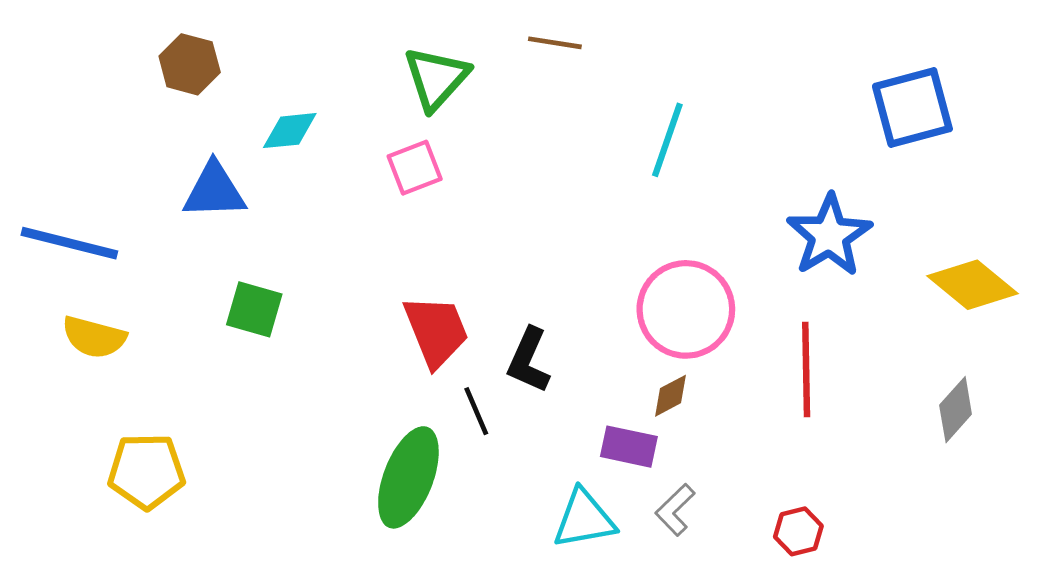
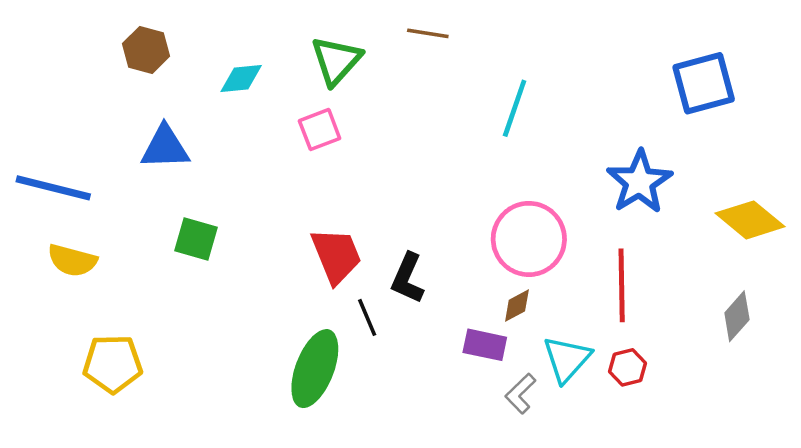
cyan diamond: (290, 131) -> (241, 78), moved
cyan triangle: (584, 519) -> (567, 359), moved, turned -38
red hexagon: (798, 531) -> (628, 367), moved

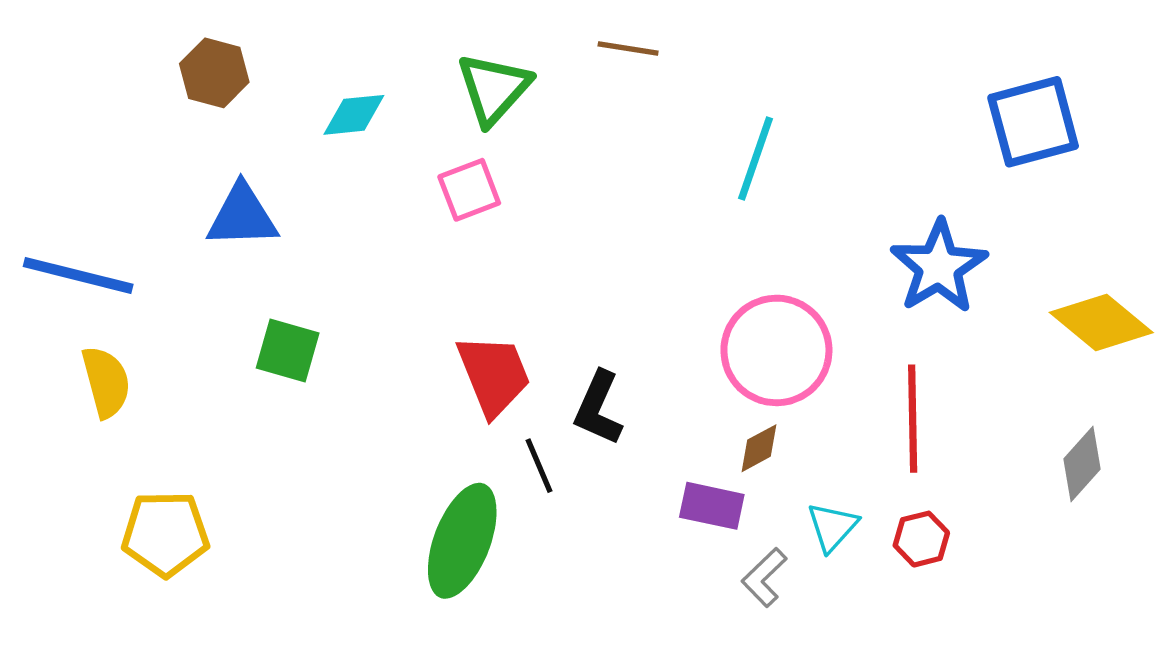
yellow semicircle: (72, 260) -> (106, 382), turned -120
cyan triangle: (567, 359) -> (832, 527), size x0.7

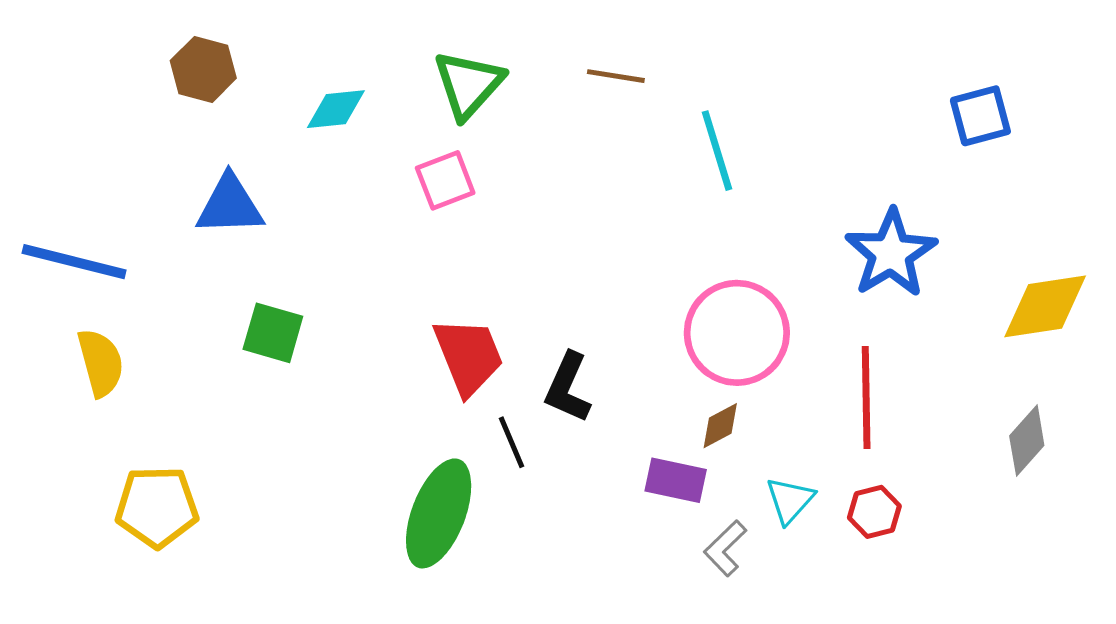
brown line: (628, 48) -> (616, 76), moved
blue square: (1033, 122) -> (980, 116), size x0.7
cyan line: (755, 158) -> (717, 151), turned -36
yellow diamond: (1101, 323) -> (1045, 306), turned -48

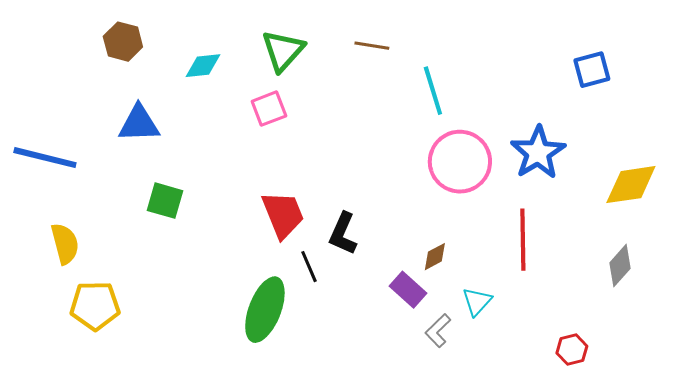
pink circle: (737, 333) -> (460, 162), moved
yellow semicircle: (101, 363) -> (65, 244), moved
purple rectangle: (676, 480) -> (408, 290), turned 30
red hexagon: (874, 512) -> (572, 350), moved

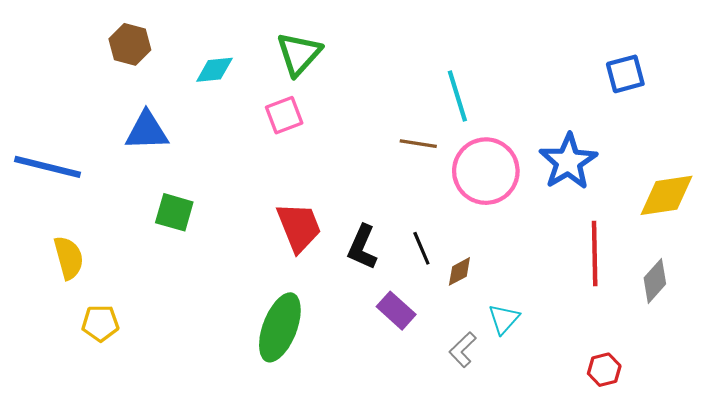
brown line: (372, 46) -> (418, 144), moved
red line: (523, 240) -> (595, 253), moved
black line: (309, 267) -> (421, 248), moved
purple rectangle: (408, 290) -> (396, 311), moved
yellow pentagon: (95, 306) -> (100, 323), size x0.7

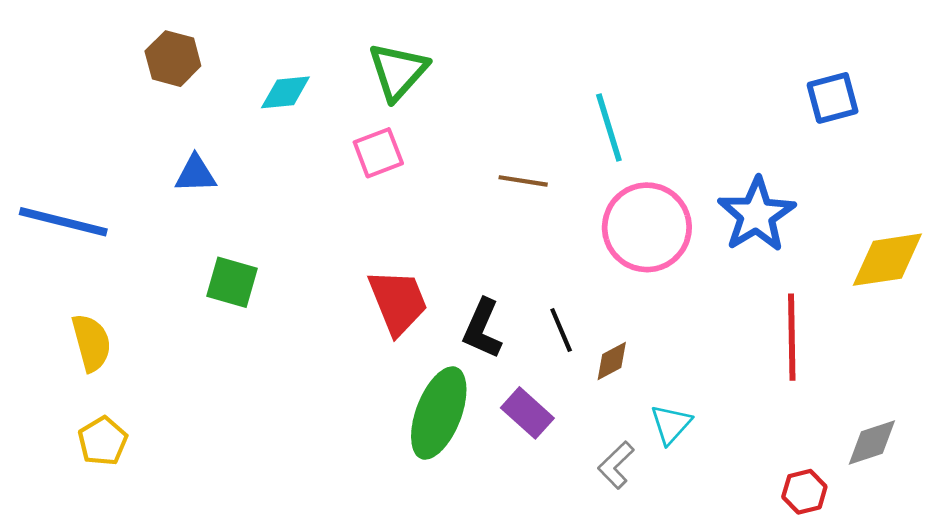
blue triangle: (147, 131) -> (195, 174), size x0.7
brown line: (418, 144) -> (523, 181), moved
gray diamond: (655, 281) -> (872, 443), moved, turned 30
yellow pentagon: (100, 323) -> (103, 441), moved, turned -30
green ellipse: (280, 327) -> (439, 413), moved

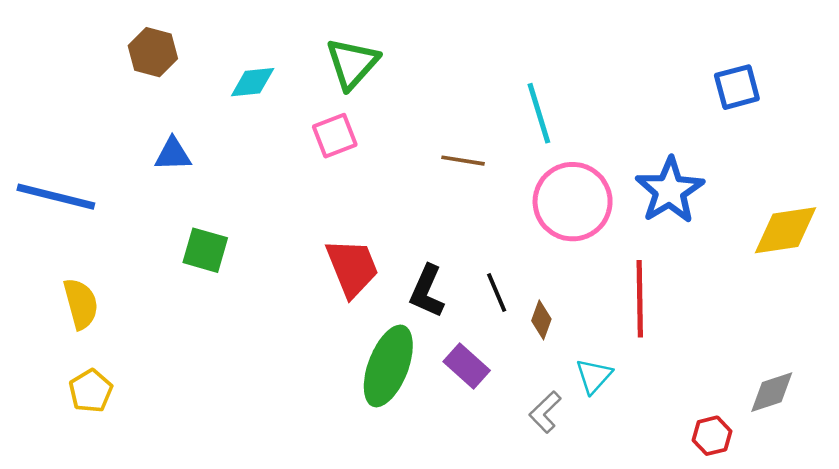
red line: (792, 337) -> (640, 299), moved
brown diamond: (612, 361) -> (541, 320), turned -42

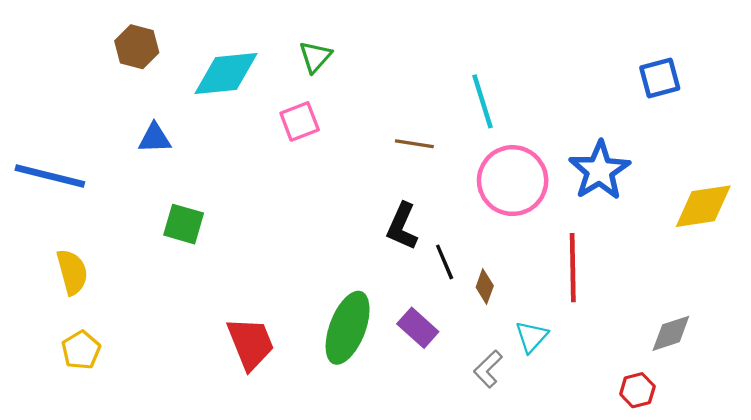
green triangle: (352, 63) -> (315, 57), size x0.7
cyan diamond: (253, 82) -> (226, 74), size x1.6
red trapezoid: (352, 268) -> (251, 343), moved
black L-shape: (427, 291) -> (402, 226), moved
gray diamond: (772, 392) -> (671, 333), moved

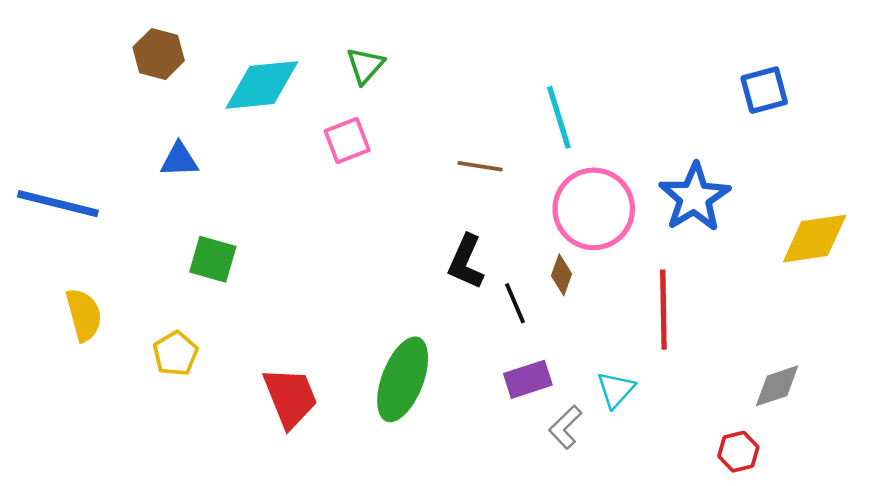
brown diamond: (485, 286) -> (561, 275), moved
purple rectangle: (418, 328) -> (528, 379), moved, turned -60
yellow pentagon: (81, 350) -> (175, 354), moved

